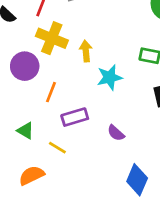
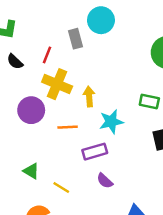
orange line: (51, 92) -> (68, 127), moved, turned 66
purple rectangle: (75, 117) -> (95, 152), moved
purple semicircle: (116, 133) -> (105, 181), moved

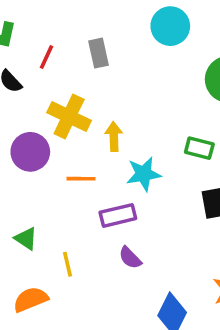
cyan circle: (101, 20) -> (170, 26), moved
red line: (47, 55) -> (47, 57), moved
yellow line: (61, 188) -> (68, 264), turned 42

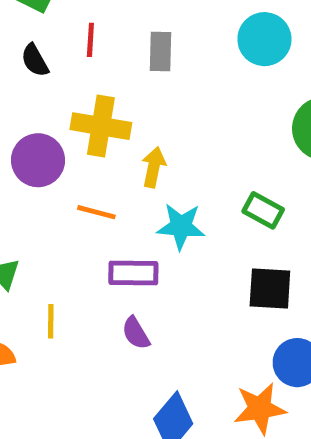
red line: (47, 57) -> (90, 40), turned -35
yellow cross: (69, 117) -> (101, 126), turned -30

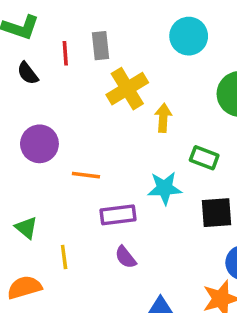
gray rectangle: (161, 52) -> (101, 46), moved
yellow cross: (101, 126) -> (127, 89), moved, turned -33
yellow arrow: (154, 167) -> (163, 118), moved
cyan star: (181, 226) -> (165, 188), moved

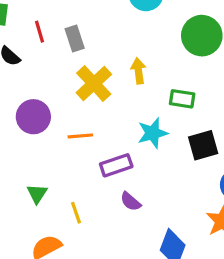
gray rectangle: (101, 46) -> (75, 38), moved
yellow cross: (127, 89) -> (94, 84), moved
green triangle: (26, 228) -> (37, 194), turned 35

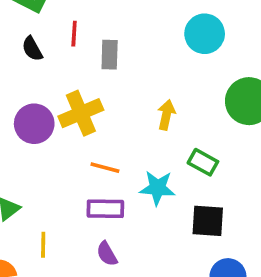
yellow cross: (94, 84) -> (81, 113), moved
orange line: (80, 136) -> (105, 168), moved

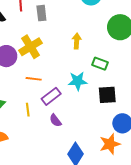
orange line: (105, 168) -> (34, 79), moved
purple rectangle: (105, 209) -> (51, 96), turned -30
yellow line: (43, 245) -> (28, 110), moved

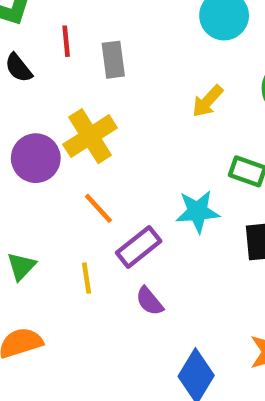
yellow arrow: (77, 41) -> (208, 101), moved, turned -140
orange line: (34, 79) -> (98, 208), turned 42

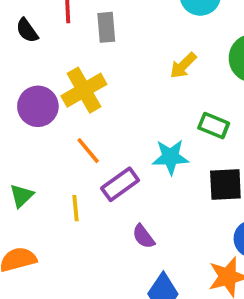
purple semicircle: (149, 301) -> (143, 236), moved

